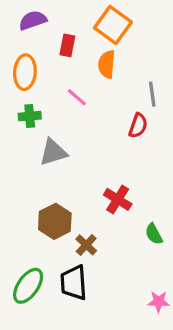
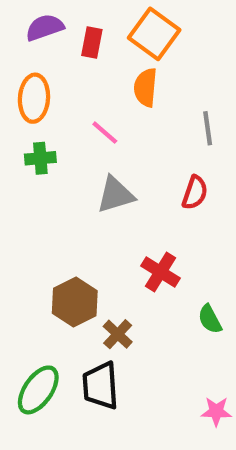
red rectangle: (67, 45) -> (92, 42), moved
red semicircle: (138, 126) -> (195, 193), moved
gray triangle: (53, 152) -> (115, 195), moved

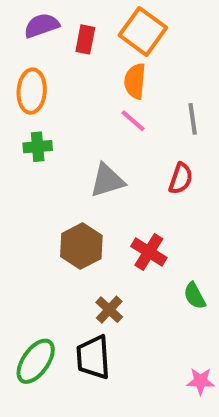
pink line: (105, 133) -> (133, 121), moved
brown hexagon: (75, 302) -> (81, 246), moved

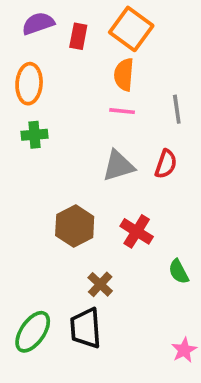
pink line: (133, 121) -> (122, 111), turned -35
gray triangle: (107, 180) -> (118, 166), moved
pink star: (201, 381) -> (184, 350), turned -30

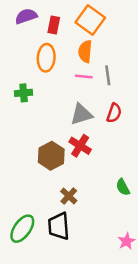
orange ellipse: (29, 84) -> (46, 58), moved
gray line: (177, 109) -> (108, 75), moved
red cross: (137, 231) -> (80, 146), moved

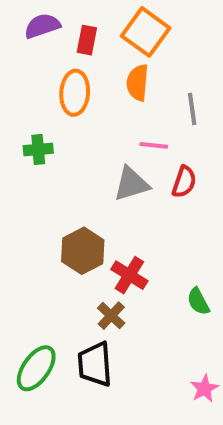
gray line: (108, 75) -> (192, 109), moved
pink line: (84, 77) -> (154, 145), moved
red cross: (80, 146) -> (129, 275), moved

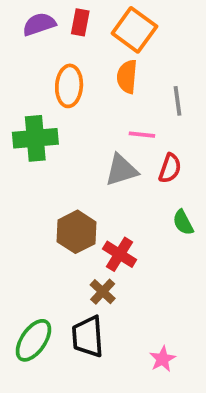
red rectangle: (87, 40) -> (80, 22), moved
green cross: (38, 149) -> (35, 138), size x1.6
green semicircle: (198, 301) -> (183, 222), moved
pink star: (204, 389) -> (163, 359), moved

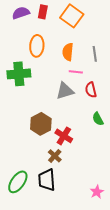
orange semicircle: (127, 77) -> (68, 52), moved
red semicircle: (170, 168) -> (91, 90), turned 147
pink star: (163, 359) -> (97, 192), moved

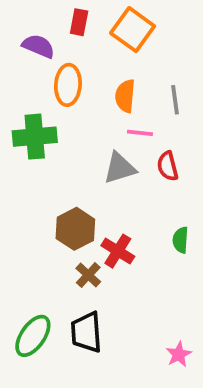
purple semicircle: (21, 13) -> (38, 46), moved, turned 42
green semicircle: (98, 119) -> (181, 240), moved, turned 32
brown cross: (55, 156) -> (88, 275), moved

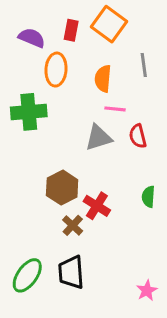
red rectangle: (79, 22) -> (71, 30), moved
gray line: (175, 100) -> (144, 65), moved

